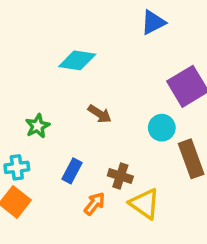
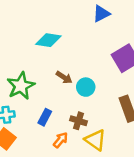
green star: (38, 126) -> (21, 86), size x1.6
cyan circle: (162, 128) -> (86, 87), moved

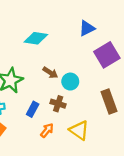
blue triangle: (101, 14) -> (87, 28), moved
brown cross: (79, 121) -> (58, 104), moved

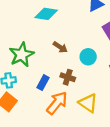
cyan circle: (70, 82) -> (88, 57), moved
orange arrow: (47, 130) -> (57, 103), size x1.6

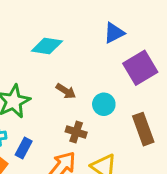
blue rectangle: (43, 83) -> (24, 148), moved

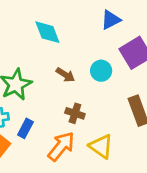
cyan diamond: (47, 46) -> (47, 32), turned 60
cyan circle: (104, 104) -> (101, 71), moved

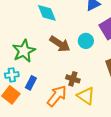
brown arrow: (65, 75) -> (60, 44), size x1.5
brown cross: (75, 113) -> (73, 79), moved

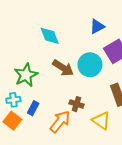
cyan circle: (86, 41) -> (90, 65), size x1.5
yellow triangle: (86, 96) -> (101, 121), moved

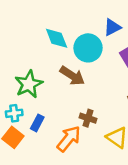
cyan circle: (90, 65) -> (88, 48), moved

